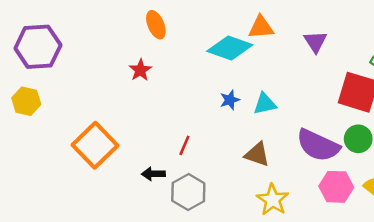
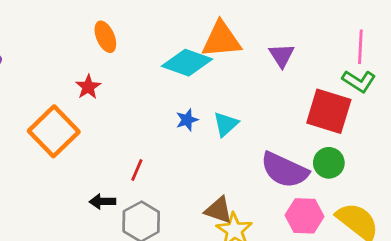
orange triangle: (261, 27) -> (221, 40), size x1.4
cyan triangle: (265, 104) -> (226, 124), turned -30
orange square: (95, 145) -> (54, 131), moved
brown triangle: (257, 154) -> (219, 210), moved

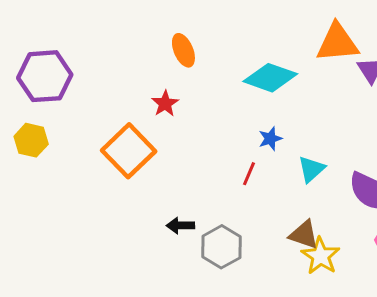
orange triangle: (221, 40) -> (337, 43), moved
cyan triangle: (226, 124) -> (311, 169), moved
red line: (137, 170) -> (249, 174), moved

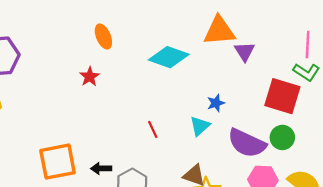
blue star: (270, 139) -> (216, 103), moved
orange square: (129, 151) -> (58, 162), moved, turned 33
red line: (249, 174) -> (153, 129), turned -48

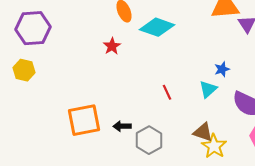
cyan diamond: (169, 57) -> (157, 27), moved

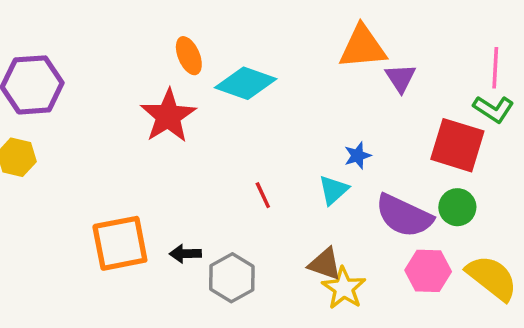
red star: (112, 46) -> (168, 116), size x1.8

